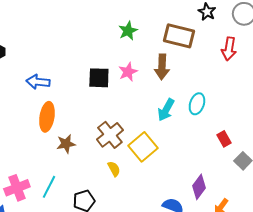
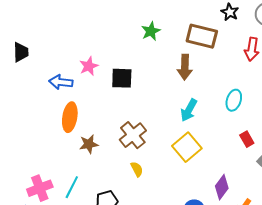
pink star: (128, 72) -> (89, 66), moved
cyan ellipse: (197, 104) -> (234, 100), moved
yellow square: (143, 147) -> (187, 147), moved

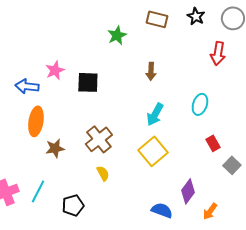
brown rectangle: (202, 36) -> (157, 19), moved, size x0.7
brown arrow: (185, 67) -> (151, 71), size x0.7

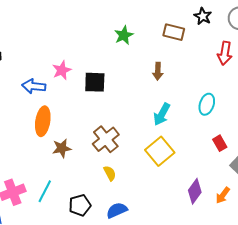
brown rectangle: (157, 19) -> (174, 32), moved
blue semicircle: (162, 210) -> (117, 210), moved, turned -45
orange arrow: (210, 211) -> (223, 195), moved

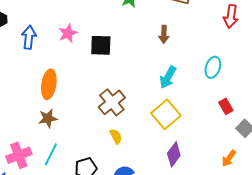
blue arrow: (34, 86) -> (29, 37), moved, turned 90
brown star: (62, 148) -> (48, 118), moved
purple diamond: (195, 191) -> (174, 154), moved

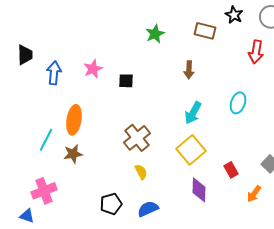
black square: (101, 45) -> (126, 81), size x0.7
red rectangle: (226, 106) -> (231, 170), moved
cyan line: (51, 154) -> (46, 140), moved
purple diamond: (174, 154) -> (199, 190), turned -35

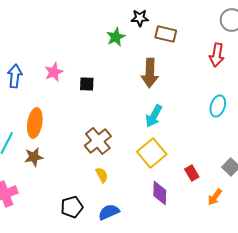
black star: (234, 15) -> (140, 18), moved, turned -30
brown arrow: (189, 70) -> (150, 73), size x1.6
cyan ellipse: (238, 103) -> (218, 106), moved

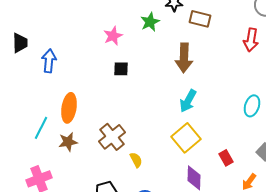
pink star: (54, 72) -> (113, 36), moved
cyan ellipse: (218, 106) -> (252, 106), moved
brown cross: (98, 141) -> (112, 137), moved

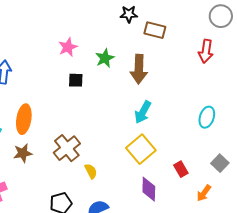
green star: (150, 22) -> (105, 58), moved

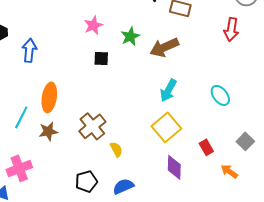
brown arrow: (139, 69) -> (164, 47), turned 64
cyan ellipse: (207, 117) -> (220, 95), moved, turned -55
orange arrow: (204, 193) -> (229, 171), turned 90

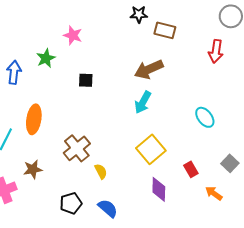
pink star: (93, 25) -> (73, 35), moved, turned -30
green star: (130, 36) -> (46, 58), moved
cyan arrow: (168, 90) -> (143, 102), moved
brown star: (48, 131) -> (33, 169), moved
blue semicircle: (123, 186) -> (108, 208), turned 65

